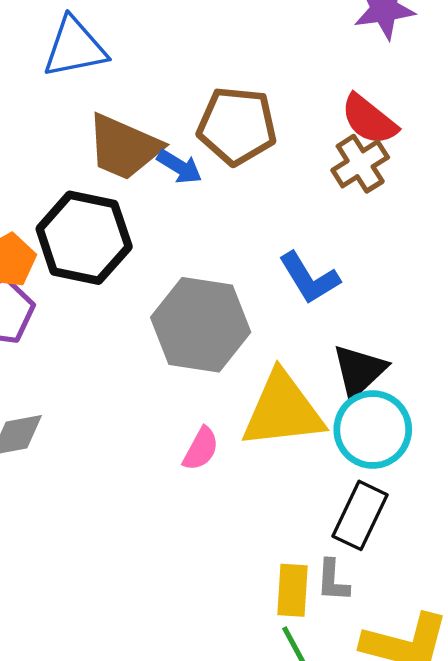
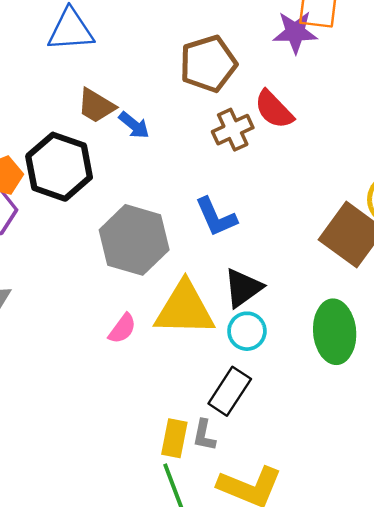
brown pentagon: (237, 126) -> (208, 64), moved, turned -30
brown trapezoid: (124, 147) -> (96, 106), size x0.7
brown cross: (360, 164) -> (233, 130), moved
cyan circle: (373, 430) -> (247, 331), size x0.7

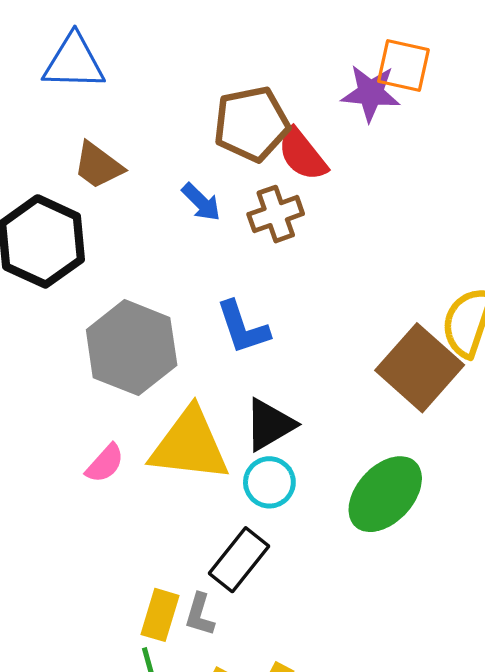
red semicircle: (274, 109) -> (302, 154), moved
blue arrow: (134, 125) -> (201, 202), moved
green ellipse: (335, 332) -> (385, 494), turned 42

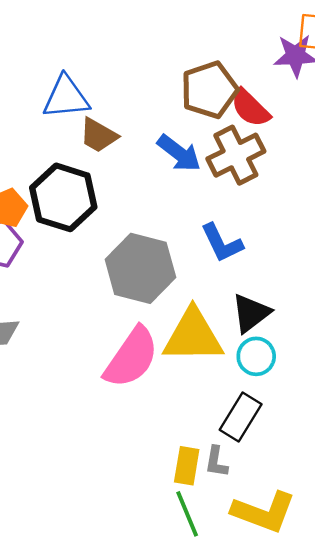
blue triangle: (74, 62) -> (66, 97), moved
blue arrow: (201, 202) -> (179, 153), size x1.4
brown cross: (276, 214) -> (236, 155), size x1.4
pink semicircle: (105, 463) -> (131, 357), size x2.0

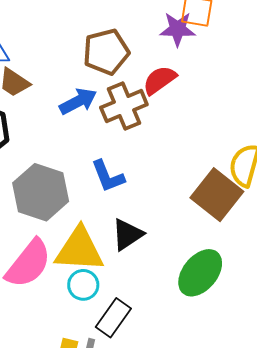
red semicircle: (250, 108) -> (160, 80), moved, turned 96
blue arrow: (179, 153) -> (78, 101), turned -69
cyan circle: (256, 356) -> (83, 285), moved

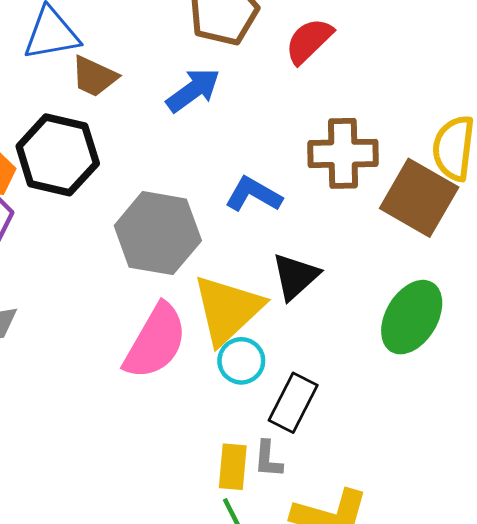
brown cross: (124, 106) -> (343, 153), moved, turned 30
blue L-shape: (108, 176) -> (254, 194), turned 150
yellow triangle: (79, 250) -> (228, 309), turned -38

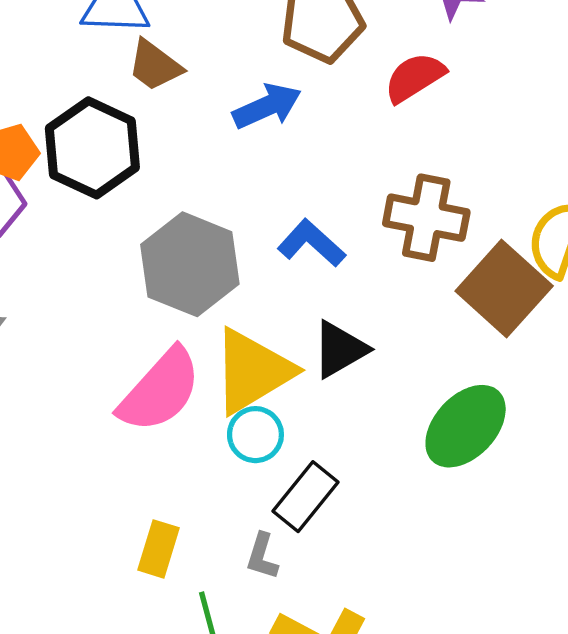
yellow rectangle: (233, 467) -> (159, 549), moved

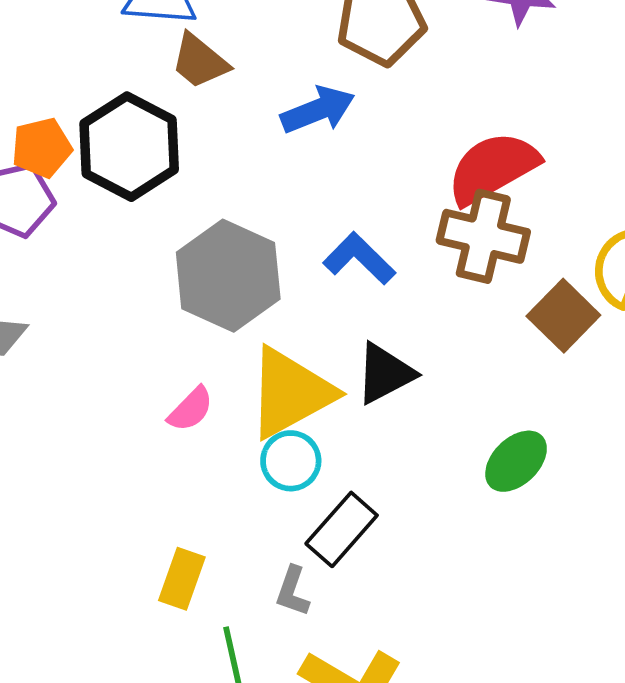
red semicircle: (415, 77) -> (493, 168), moved, size x1.4
brown square: (504, 289) -> (563, 316), size x0.7
pink semicircle: (160, 390) -> (191, 409), size x0.5
green ellipse: (466, 426) -> (516, 461), size x0.7

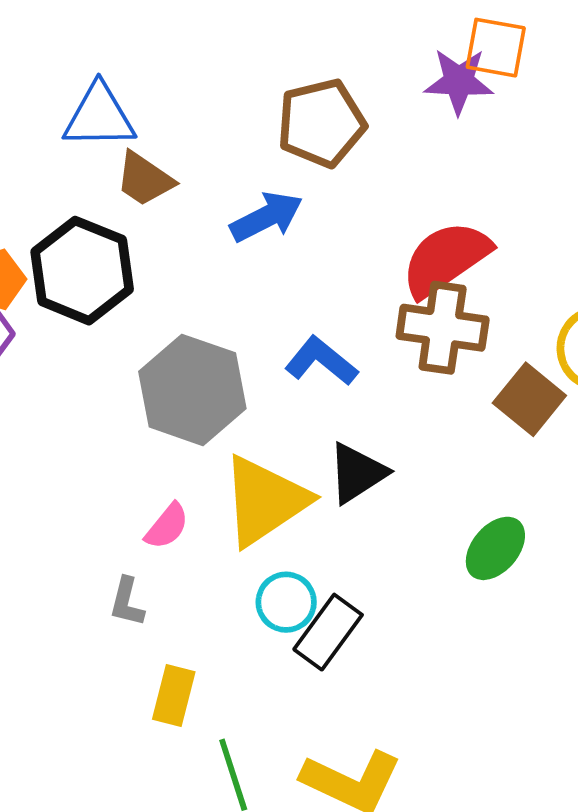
cyan circle: (291, 461) -> (286, 602), moved
gray L-shape: (293, 591) -> (127, 602), moved

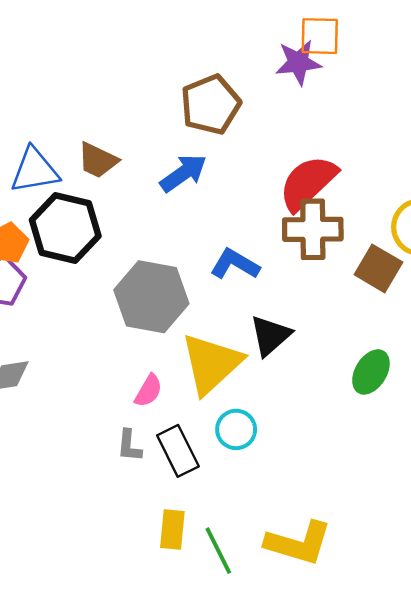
blue triangle: (99, 116) -> (35, 170), moved
black rectangle: (328, 632) -> (178, 451), moved, turned -54
yellow rectangle: (174, 696) -> (172, 530), moved

